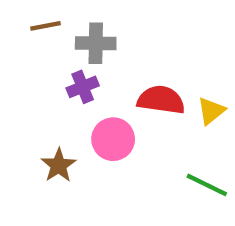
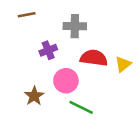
gray cross: (96, 43) -> (75, 26), moved
green line: (207, 185) -> (81, 107), moved

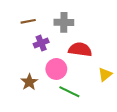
brown line: (27, 15) -> (28, 21), moved
yellow triangle: (123, 64) -> (105, 74), moved

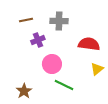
red semicircle: (80, 50) -> (89, 44), moved
brown star: (29, 82) -> (24, 91), moved

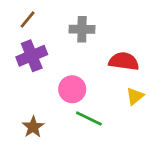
brown line: (26, 20) -> (28, 19), moved, turned -40
purple cross: (38, 40) -> (32, 56), moved, size x1.5

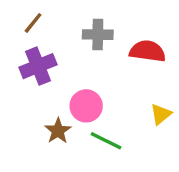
red semicircle: (124, 61) -> (148, 51), moved
brown star: (33, 127) -> (58, 131), moved

